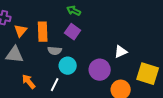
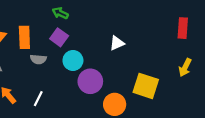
white triangle: (121, 52) -> (117, 43), moved
cyan circle: (68, 66) -> (73, 60), moved

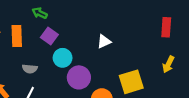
green arrow: (60, 13) -> (40, 13), moved
gray semicircle: (38, 59) -> (30, 69), moved
yellow square: (146, 86) -> (131, 82), turned -35

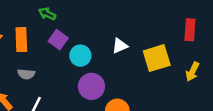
cyan circle: (63, 58) -> (80, 56), moved
gray semicircle: (30, 69) -> (26, 74), moved
yellow square: (131, 82) -> (157, 58), moved

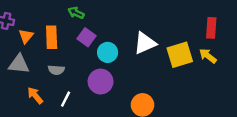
white triangle: (120, 46) -> (145, 43), size x1.5
yellow arrow: (192, 72) -> (208, 56), moved, turned 102
purple circle: (91, 86) -> (101, 82), moved

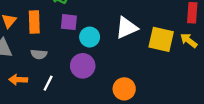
purple square: (87, 37) -> (69, 22), turned -30
yellow square: (180, 55) -> (161, 39), turned 30
orange arrow: (35, 96) -> (18, 80), turned -48

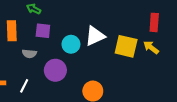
cyan circle: (90, 37) -> (71, 44), moved
gray semicircle: (39, 54) -> (29, 54), moved

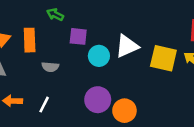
purple square: (43, 31) -> (78, 36), moved
purple circle: (55, 70) -> (98, 100), moved

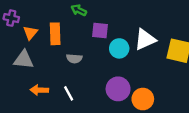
white line: (44, 105) -> (69, 93), turned -56

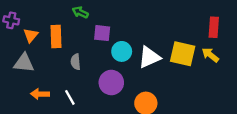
white triangle: (145, 39) -> (149, 57), moved
gray semicircle: (74, 59) -> (76, 62), turned 80
purple circle: (118, 89) -> (111, 83), moved

